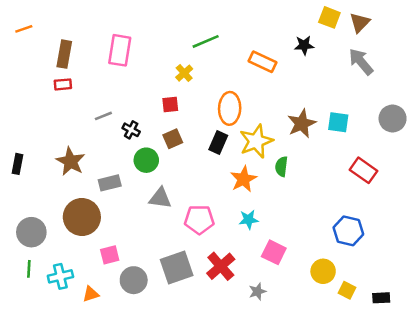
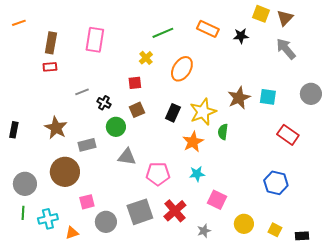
orange rectangle: (262, 62) -> (208, 29), moved
orange ellipse: (230, 108) -> (182, 69), moved, turned 30
yellow circle: (323, 271) -> (244, 224), moved

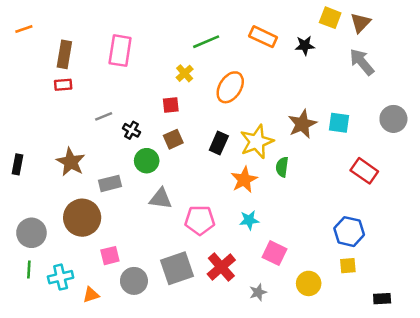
yellow square: (275, 230) -> (348, 266), moved, turned -32

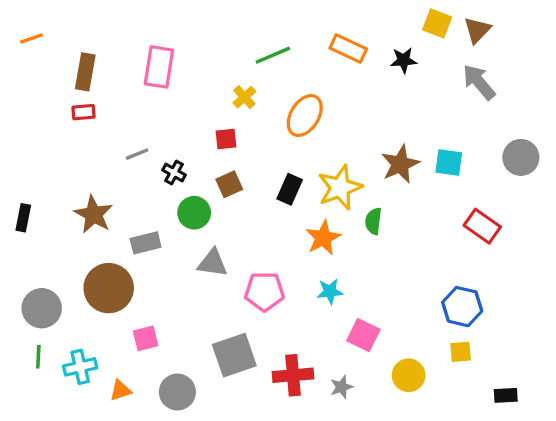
red cross: (221, 267) -> (293, 375), moved, turned 36
gray circle: (134, 281) -> (177, 392), moved

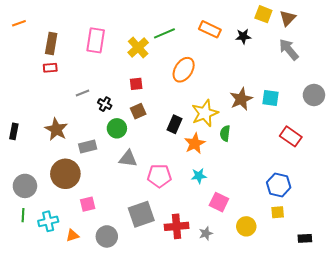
yellow cross: (244, 97) -> (138, 47), moved, size x1.5
black rectangle: (290, 189) -> (175, 124), moved

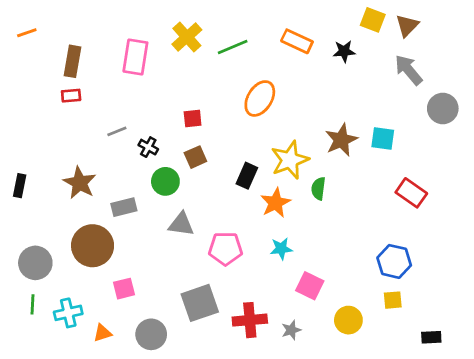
yellow cross: (138, 47) -> (187, 37), moved
gray circle: (314, 95) -> (443, 108), moved

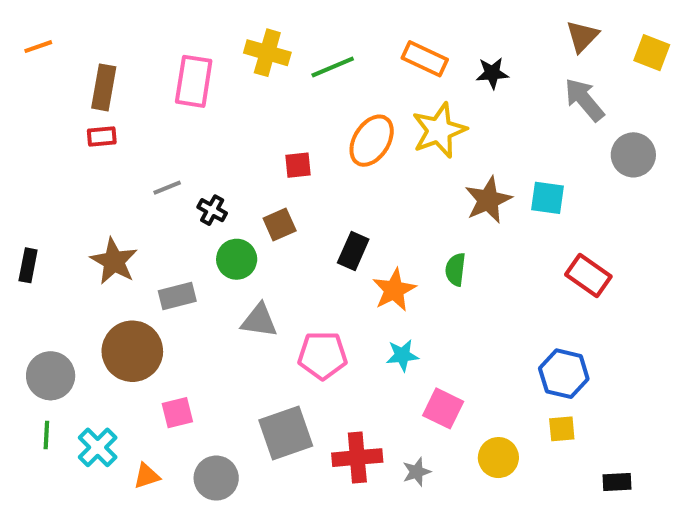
yellow square: (373, 20) -> (652, 53), moved
yellow cross: (187, 37) -> (267, 53), turned -32
red square: (193, 118) -> (298, 165), moved
yellow star: (290, 160) -> (439, 130), moved
cyan cross: (68, 313) -> (98, 447), turned -32

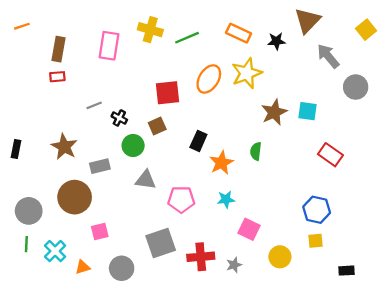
brown triangle: (582, 36) -> (307, 20), moved, size x1.4
yellow square: (652, 53) -> (366, 30), turned 30
red square: (298, 165) -> (167, 93), size x1.6

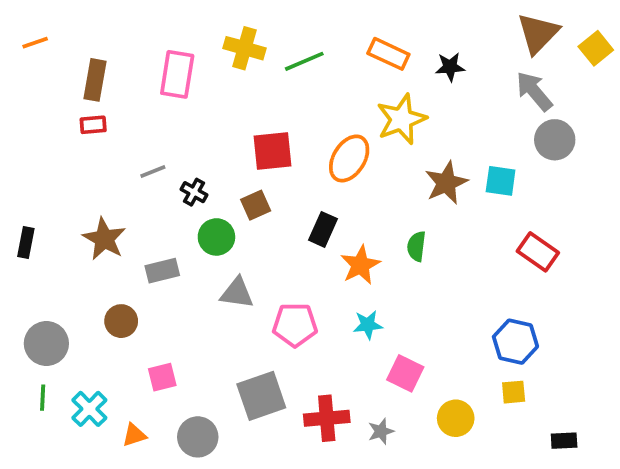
brown triangle: (307, 20) -> (538, 33), moved
orange ellipse: (209, 79) -> (349, 158), moved
gray circle: (356, 87) -> (555, 140), moved
brown circle: (75, 197) -> (121, 321), size x0.6

